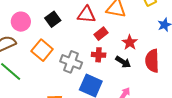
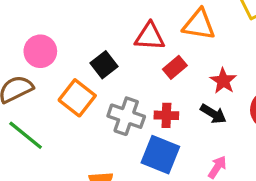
black square: (53, 19) -> (104, 65), moved
red cross: (99, 55) -> (166, 115), moved

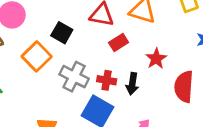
black square: (104, 65) -> (62, 33), turned -30
black arrow: (213, 114) -> (132, 84), moved, turned 60

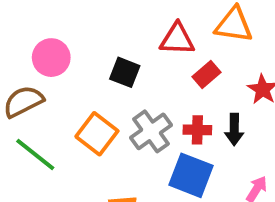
orange square: (37, 56) -> (97, 134), moved
gray cross: (74, 77) -> (151, 131), turned 36

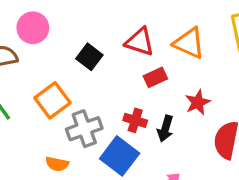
gray cross: (151, 131) -> (84, 129), moved

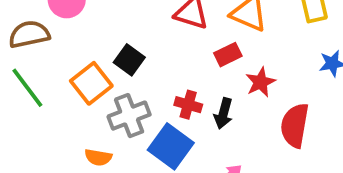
black square: (89, 57) -> (129, 60), moved
red rectangle: (155, 77) -> (228, 55), moved

